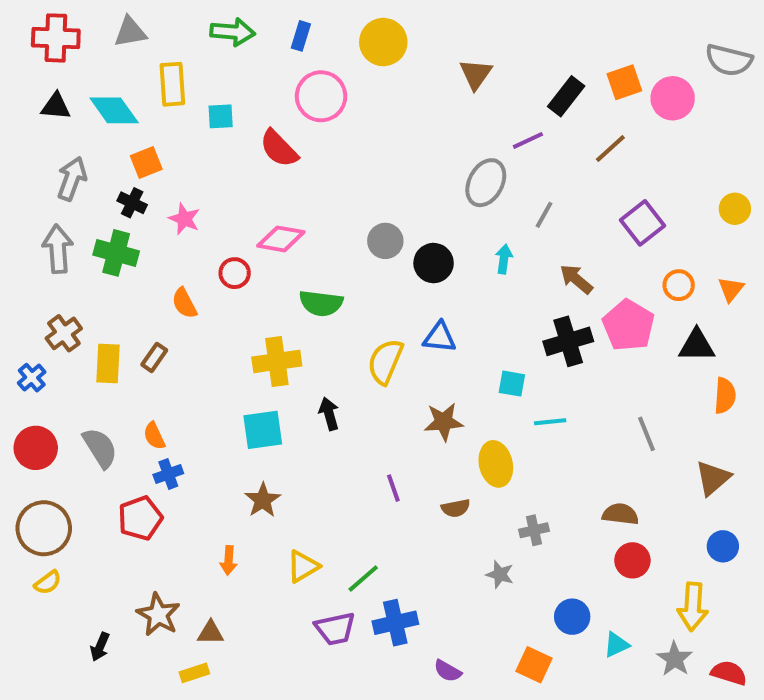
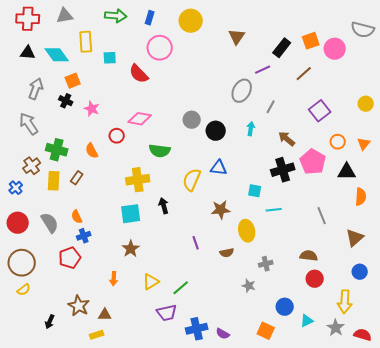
gray arrow: (58, 249) -> (29, 124), turned -30
green cross: (116, 253) -> (57, 150), moved
blue cross: (395, 623) -> (197, 329), moved

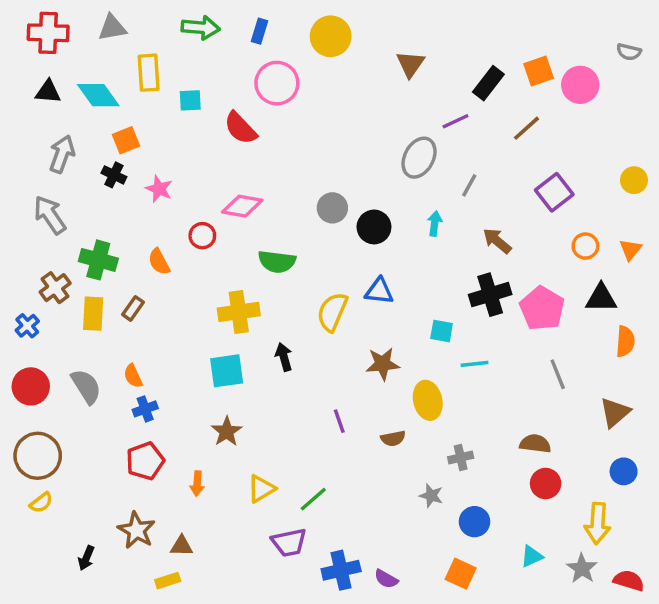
gray semicircle: (363, 30) -> (629, 52), size x0.6
pink pentagon: (313, 162) -> (542, 308), moved
red pentagon: (70, 258) -> (145, 461), moved
blue circle: (285, 307) -> (474, 522), moved

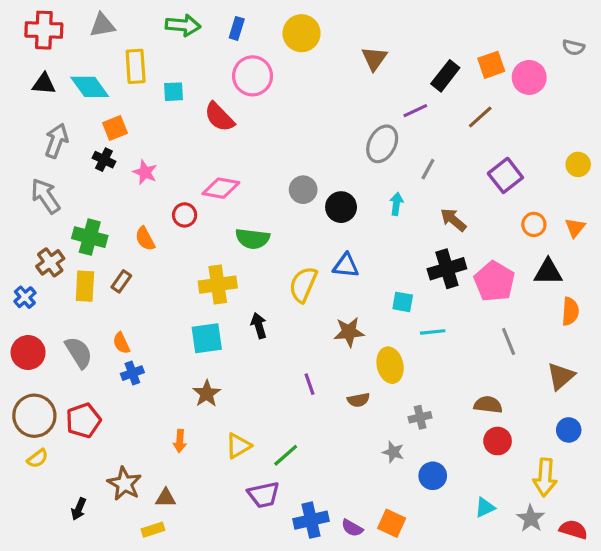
red pentagon: (145, 461) -> (83, 420), moved
orange square: (461, 574) -> (392, 523), moved

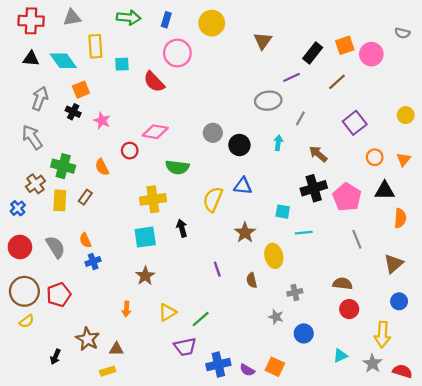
gray ellipse: (382, 144) -> (268, 101), turned 55
brown star: (349, 332) -> (245, 233), turned -30
brown semicircle: (358, 400) -> (252, 280), turned 88

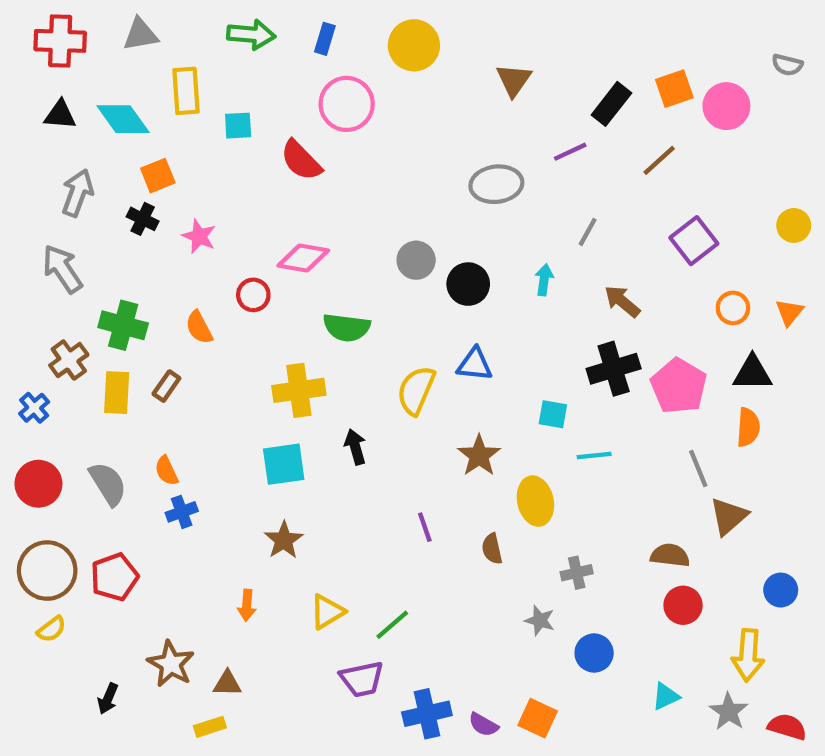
gray ellipse: (268, 101) -> (496, 184), moved
orange semicircle: (400, 218) -> (748, 427), moved
brown triangle: (394, 264) -> (729, 516), moved

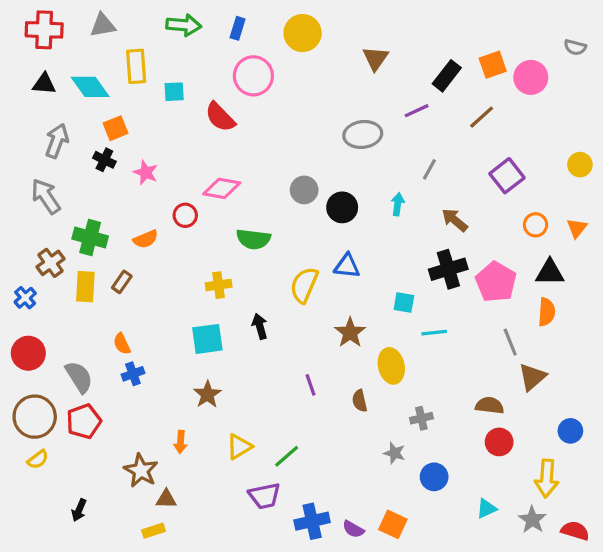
orange semicircle: (199, 327) -> (146, 239), turned -85
yellow cross: (299, 390) -> (219, 285), size x0.7
gray semicircle: (108, 484) -> (79, 377), moved
brown star: (171, 664) -> (141, 470), moved

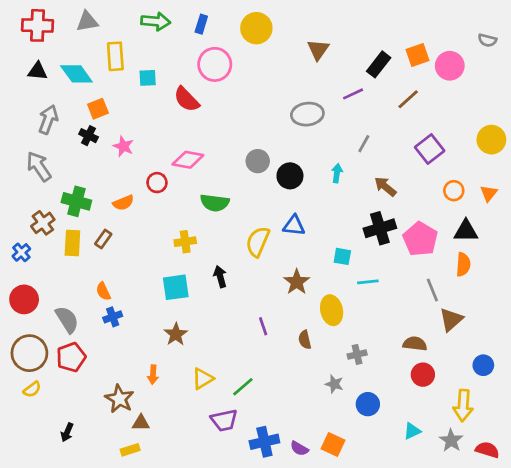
yellow circle: (580, 165) -> (491, 140), size x1.4

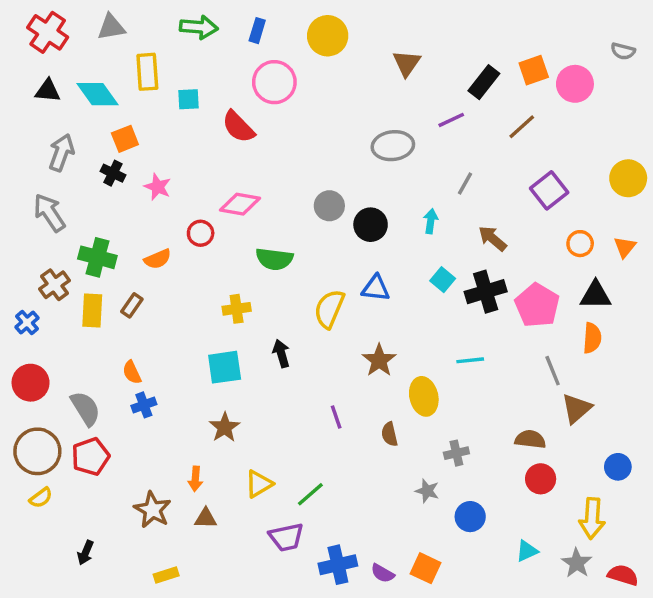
red cross: (37, 25) -> (48, 32), turned 32
cyan square: (342, 256) -> (443, 280), moved, turned 30
brown triangle: (141, 423) -> (206, 518), moved

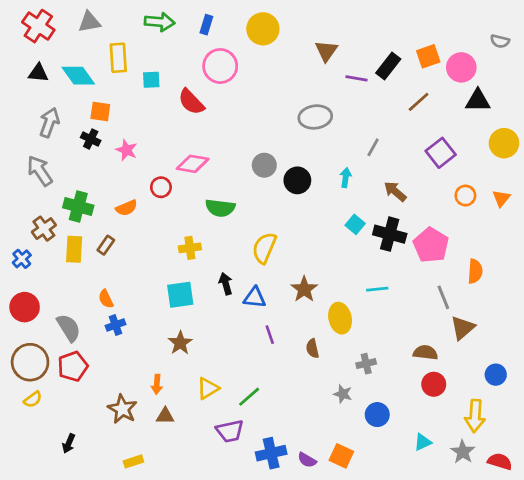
purple line: (451, 120) -> (357, 78), moved, turned 35
orange square: (125, 139) -> (100, 111), turned 30
blue triangle: (376, 288) -> (255, 297), moved
black cross: (486, 292) -> (390, 234), turned 32
black triangle: (596, 295) -> (478, 100), moved

